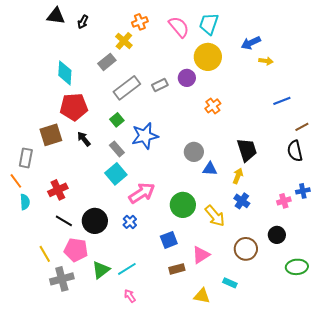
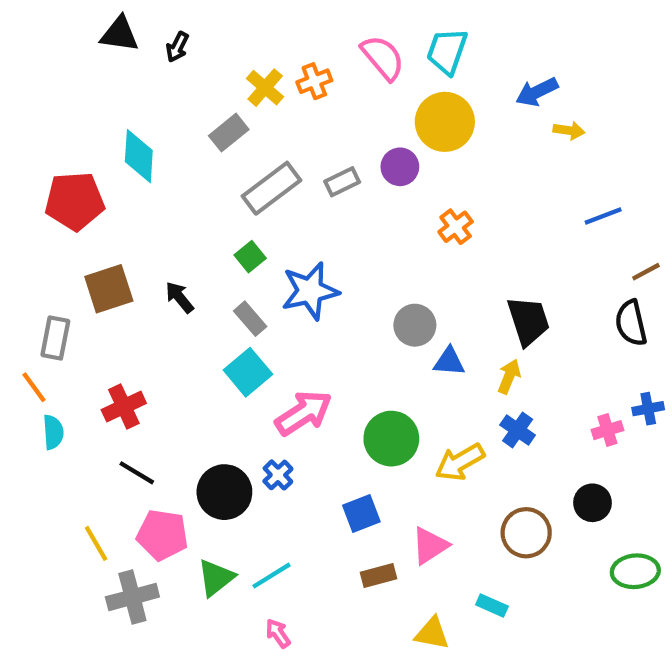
orange cross: (140, 22) -> (314, 81), moved
red pentagon: (74, 107) -> (75, 201), moved
yellow arrow: (215, 216) -> (460, 462), turned 100
black circle: (95, 221) -> (224, 492), moved

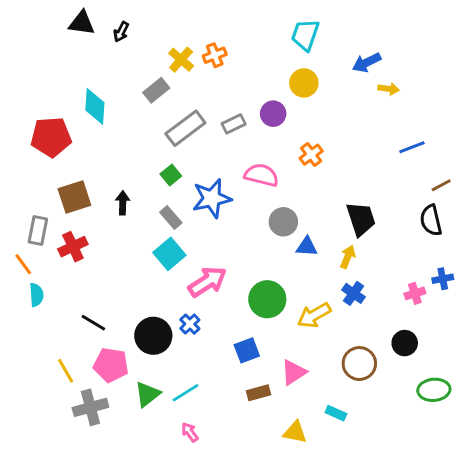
pink semicircle: (383, 58) -> (261, 175), moved, turned -36
yellow circle: (445, 122) -> (304, 83), size x0.7
black arrow: (179, 297) -> (123, 203), turned 40
red cross: (124, 406) -> (73, 247), moved

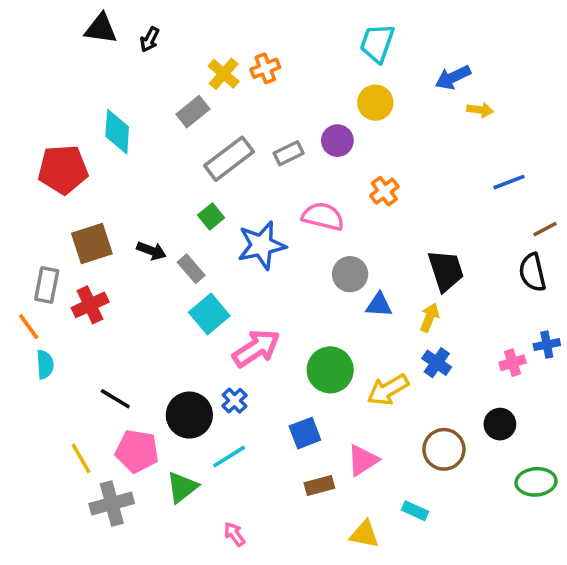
black arrow: (123, 203) -> (151, 251), turned 110
gray rectangle: (171, 217) -> (191, 269), moved
cyan line: (185, 393) -> (229, 457), moved

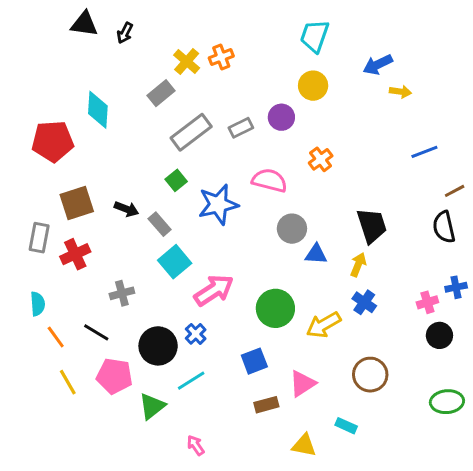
orange line: (29, 327) -> (56, 337), moved
black circle: (500, 424) -> (439, 335), moved
gray cross: (112, 504) -> (122, 293), moved, size x0.7

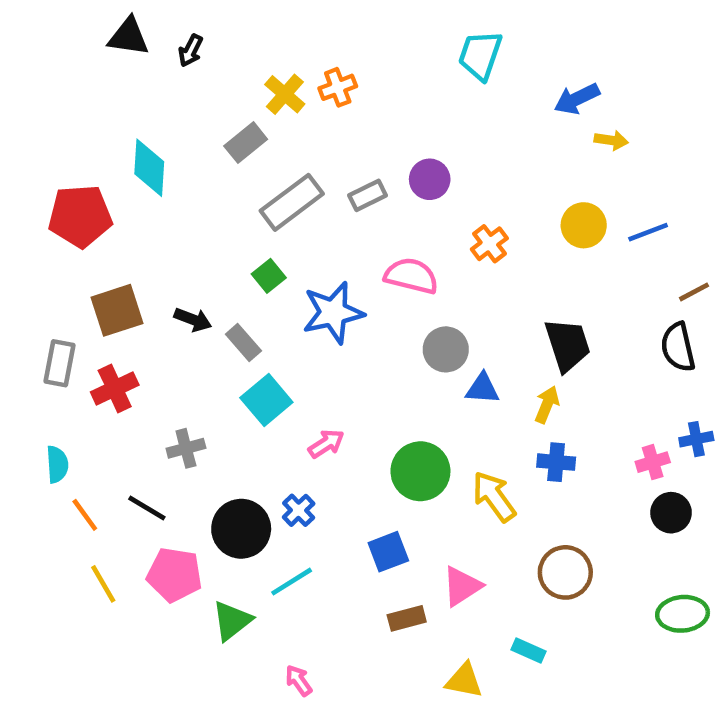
yellow circle: (313, 86) -> (584, 225), moved
pink arrow: (214, 290) -> (326, 444), size x0.6
blue cross: (364, 302) -> (556, 462), turned -30
yellow arrow: (324, 325) -> (494, 497), turned 84

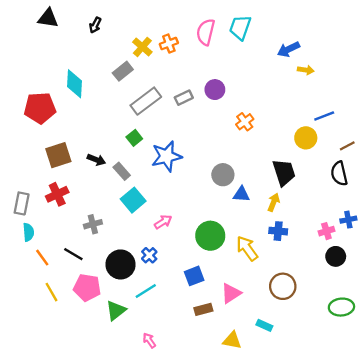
black triangle: (128, 37) -> (48, 18), moved
yellow circle: (584, 225) -> (306, 138), moved
pink semicircle: (411, 276) -> (206, 32), moved, turned -90
gray rectangle: (60, 363) -> (22, 203), moved

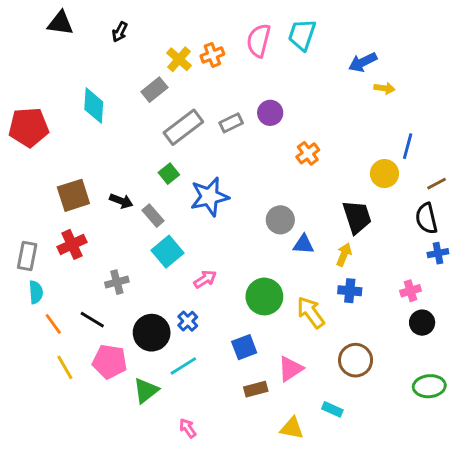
red pentagon: (40, 108) -> (29, 127), moved
blue line: (324, 116) -> (408, 146), turned -54
blue cross: (348, 220) -> (438, 253), moved

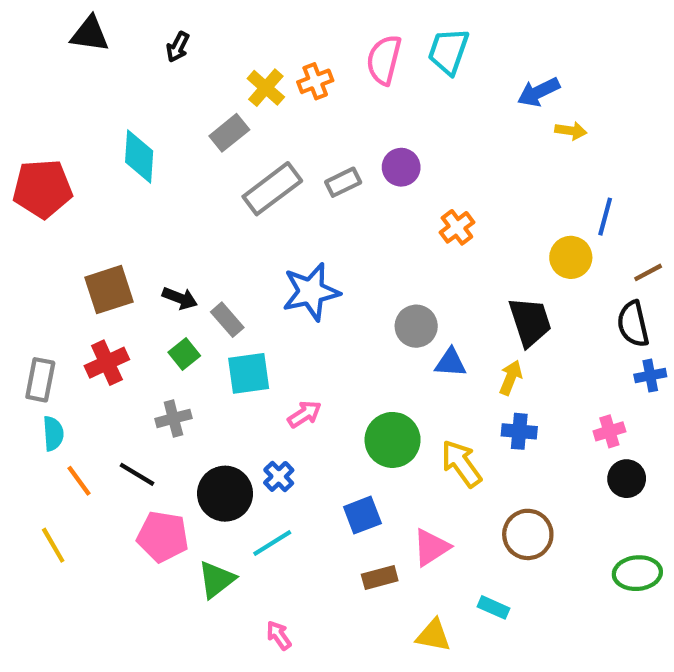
green square: (169, 174) -> (184, 354), moved
cyan square: (167, 252) -> (249, 373), turned 32
yellow line: (65, 367) -> (53, 545), moved

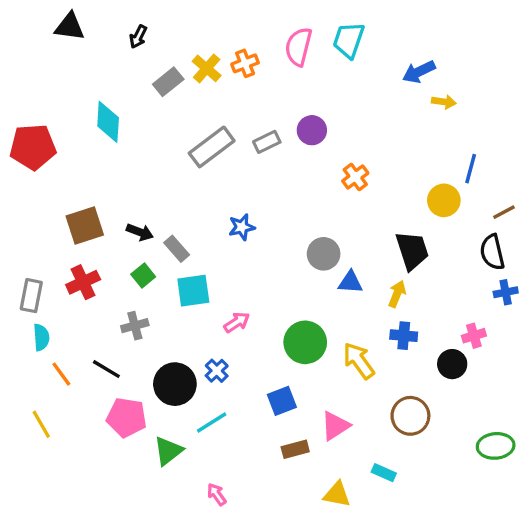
gray rectangle: (229, 133) -> (168, 82), moved
blue star: (311, 292) -> (242, 227), size x0.6
black circle: (627, 479) -> (452, 364), moved

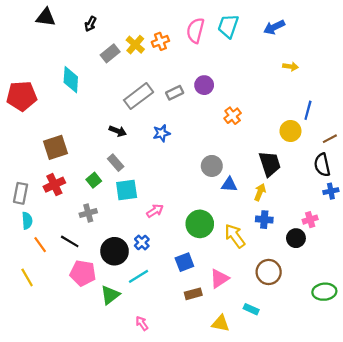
blue arrow: (419, 72) -> (274, 27), moved
blue star: (242, 227) -> (162, 133), moved
black arrow: (140, 232) -> (118, 131), moved

